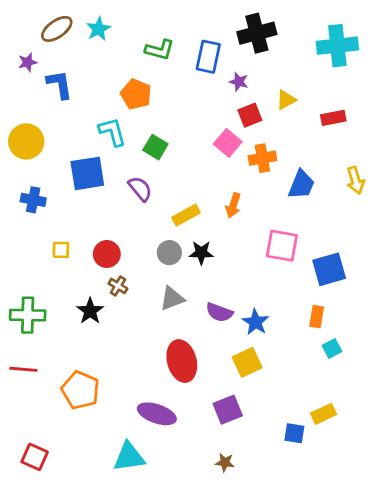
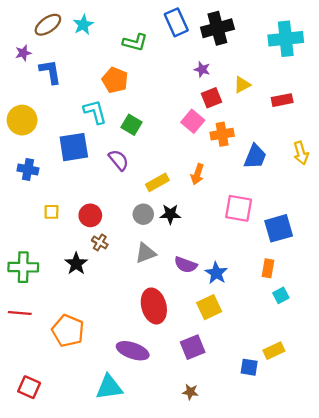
blue rectangle: (208, 57) -> (176, 22), moved, turned -36

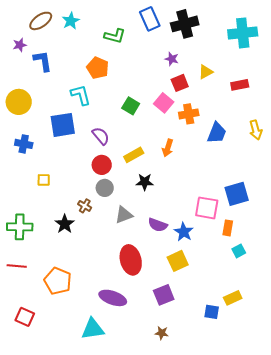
green square: (131, 125) -> (131, 106), moved
pink square: (239, 208) -> (207, 208), moved
gray circle: (143, 214) -> (105, 188), moved
red circle: (90, 215) -> (102, 165), moved
red square: (29, 387) -> (25, 317), moved

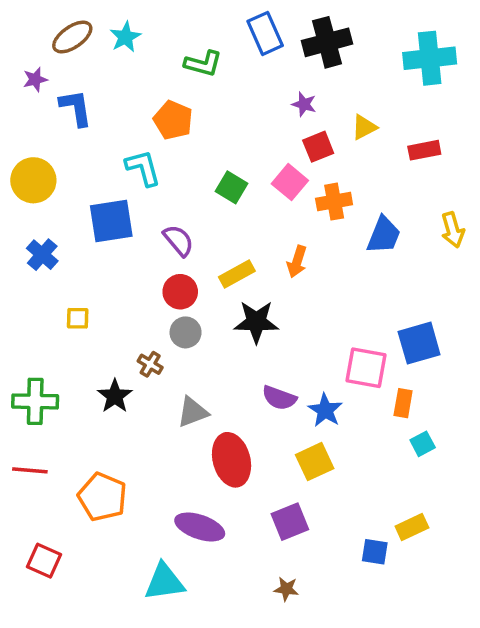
blue cross: (24, 144) -> (42, 255), turned 30
black star: (145, 182) -> (256, 322), size x1.4
gray triangle: (124, 215) -> (193, 412), moved

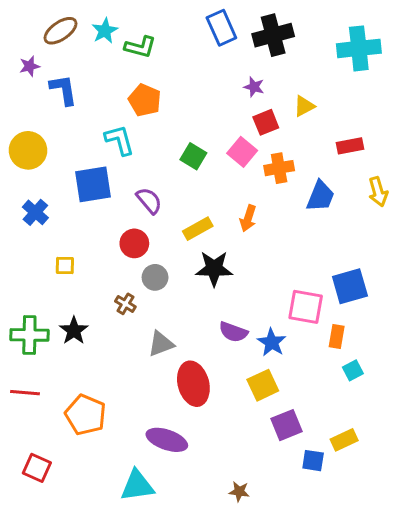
green L-shape: (203, 64) -> (140, 47), moved
red rectangle: (424, 150) -> (350, 146), moved
red circle: (180, 292) -> (134, 243), moved
black star: (115, 396) -> (74, 331), moved
purple square: (290, 522) -> (286, 425), moved

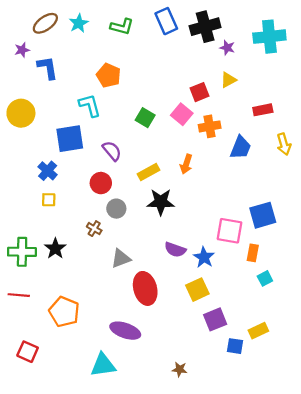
green L-shape: (140, 47) -> (122, 27), moved
purple star: (254, 87) -> (227, 48), moved
blue cross: (35, 212) -> (48, 171), moved

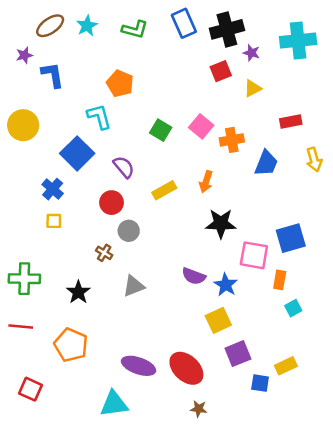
red square: (200, 92) -> (221, 71), moved
blue square: (70, 139) -> (77, 153), turned -36
black star: (161, 202) -> (221, 223), moved
black star: (55, 248) -> (78, 292), moved
red ellipse: (145, 288) -> (186, 368), moved, turned -32

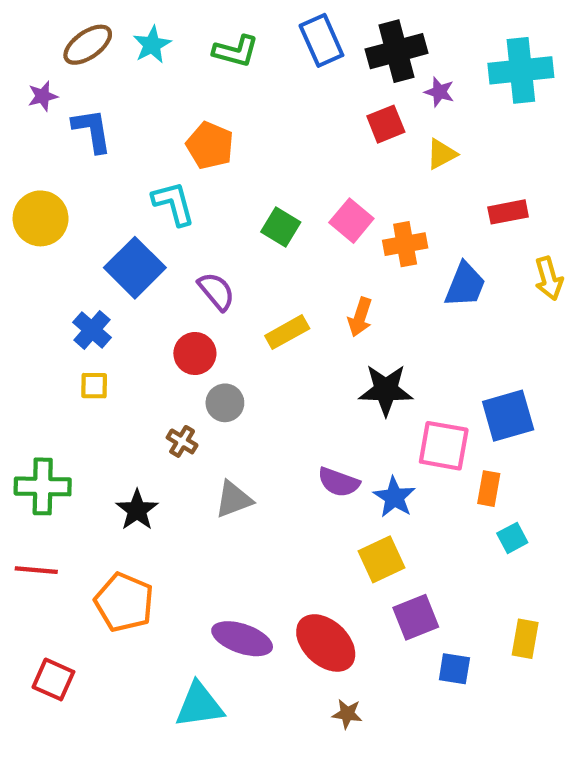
yellow rectangle: (286, 366) -> (525, 639), moved, turned -55

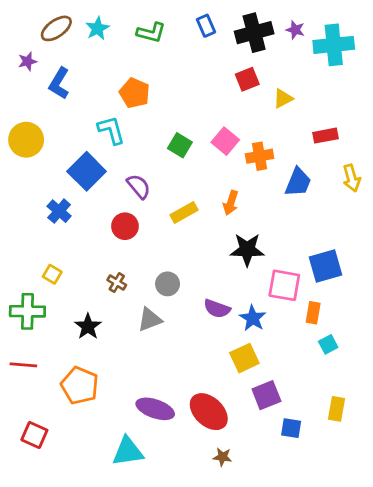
blue rectangle: (321, 40) -> (206, 26), size x0.7
purple star: (439, 92) -> (295, 30), moved
blue L-shape: (92, 130) -> (59, 83), turned -140
yellow square: (94, 386) -> (52, 274), moved, turned 30
gray circle: (225, 403) -> (168, 284), moved

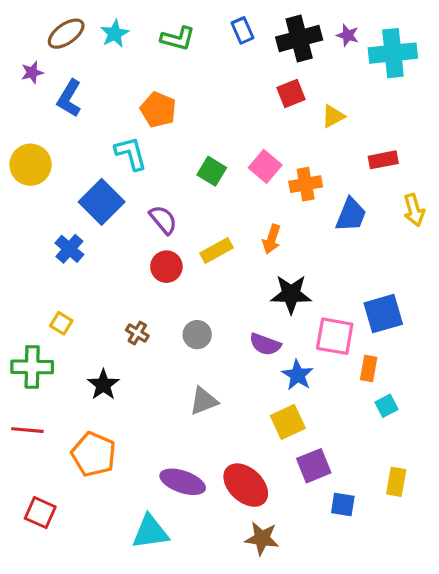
red circle: (125, 226) -> (166, 267), moved
purple semicircle: (217, 309) -> (265, 344), moved
gray triangle: (150, 320) -> (204, 401), moved
brown star: (222, 457) -> (262, 538), size x1.5

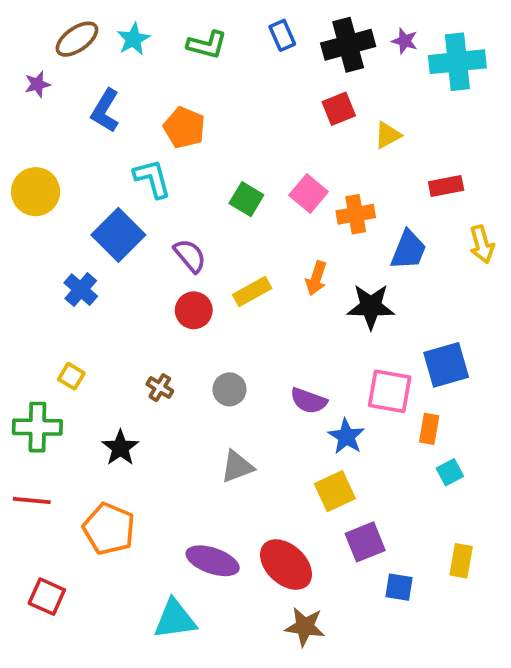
blue L-shape: (69, 98) -> (105, 111), moved
black star: (291, 294) -> (371, 307), moved

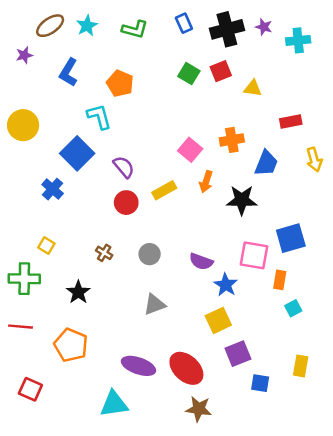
cyan cross: (457, 62) -> (298, 40), size x0.7
yellow triangle: (388, 135) -> (253, 88), turned 36
pink square: (309, 194) -> (190, 150), moved
green square: (246, 199) -> (189, 74), moved

